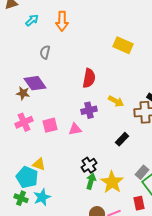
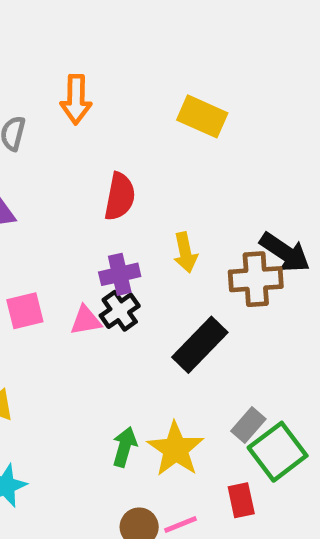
orange arrow: (62, 21) -> (76, 99), moved
yellow arrow: (116, 101) -> (185, 252), turned 49
black rectangle: (122, 139) -> (200, 345), size x1.6
black cross: (89, 165) -> (120, 311), moved

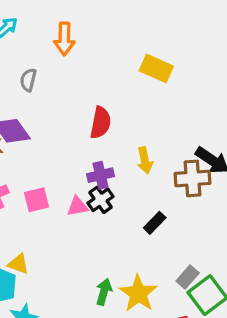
orange arrow: (76, 99) -> (64, 39), moved
black rectangle: (200, 345) -> (155, 223), size x0.6

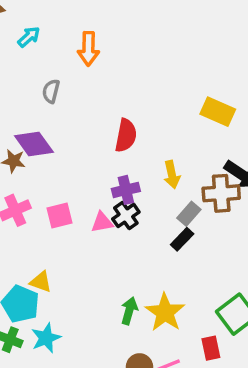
yellow rectangle: (156, 68) -> (218, 112), moved
gray rectangle: (188, 277) -> (189, 214), moved

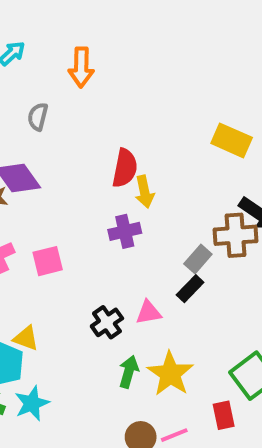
yellow arrow: (172, 175) -> (145, 192), moved
black cross: (126, 215) -> (107, 322), moved
pink triangle: (102, 222) -> (148, 312), moved

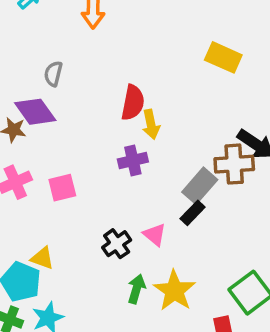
gray semicircle: (38, 117) -> (53, 74), moved
yellow rectangle: (232, 140) -> (223, 57), moved
gray rectangle: (198, 259) -> (200, 186), size x1.4
pink triangle: (148, 312) -> (155, 235), turned 50

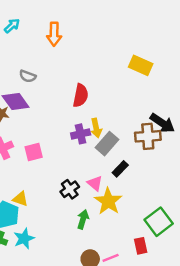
gray semicircle: (53, 74) -> (28, 76), turned -84
yellow arrow: (151, 124) -> (96, 128), moved
gray rectangle: (200, 186) -> (107, 144), moved
yellow star: (174, 291) -> (108, 201), moved

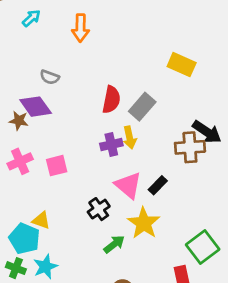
gray rectangle: (107, 144) -> (142, 107), moved
pink triangle: (95, 183) -> (128, 185), moved, size x1.5
green arrow: (83, 219) -> (114, 244), turned 36

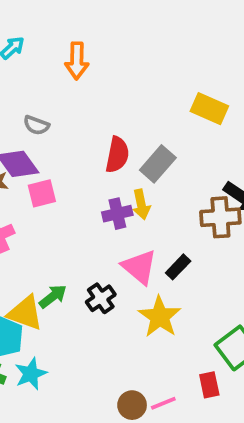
pink square: (57, 166) -> (42, 193), moved
yellow triangle: (41, 220) -> (25, 313), size x1.5
green arrow: (114, 244) -> (53, 296), moved

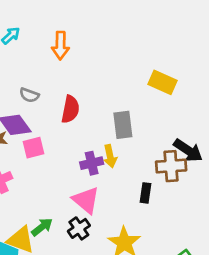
red semicircle: (117, 155) -> (70, 109), moved
gray rectangle: (158, 164) -> (123, 125), turned -48
pink triangle: (139, 267) -> (86, 200), moved
black rectangle: (178, 267) -> (146, 193), moved, turned -36

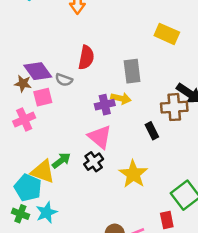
gray semicircle: (29, 95) -> (64, 80), moved
pink square: (33, 148) -> (43, 97), moved
yellow arrow: (110, 156) -> (121, 98), turned -66
black rectangle: (146, 193) -> (152, 131), turned -35

